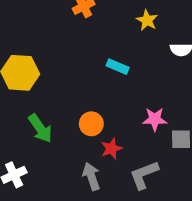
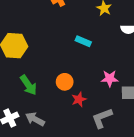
gray arrow: (91, 176) -> (35, 119), moved, turned -42

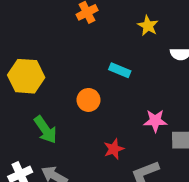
orange circle: (65, 82) -> (89, 100), moved

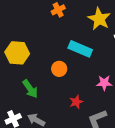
yellow star: (148, 26) -> (99, 19), size x1.6
cyan rectangle: (120, 70) -> (80, 49), size x1.6

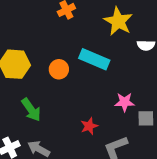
orange circle: (59, 69) -> (59, 69), moved

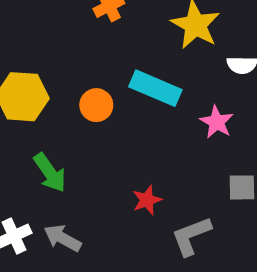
pink star: (125, 102) -> (217, 122), moved, turned 30

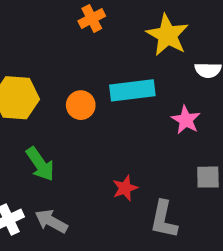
cyan rectangle: (155, 88) -> (132, 90), turned -30
gray L-shape: (191, 236) -> (164, 219), turned -57

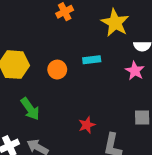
cyan rectangle: (132, 90) -> (92, 60), size x0.6
pink star: (186, 120) -> (135, 71), moved

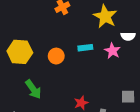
pink star: (135, 71) -> (112, 51), moved

